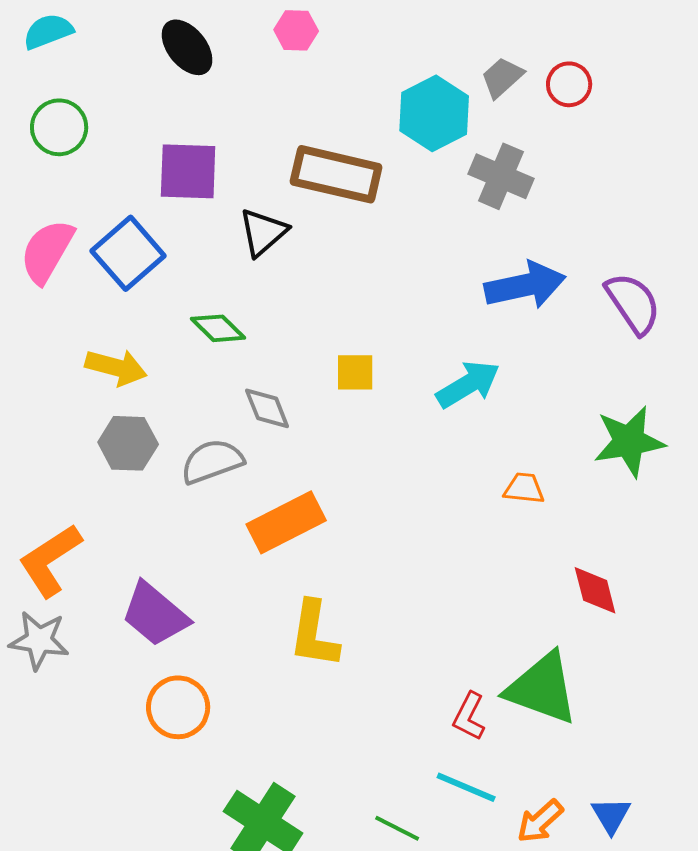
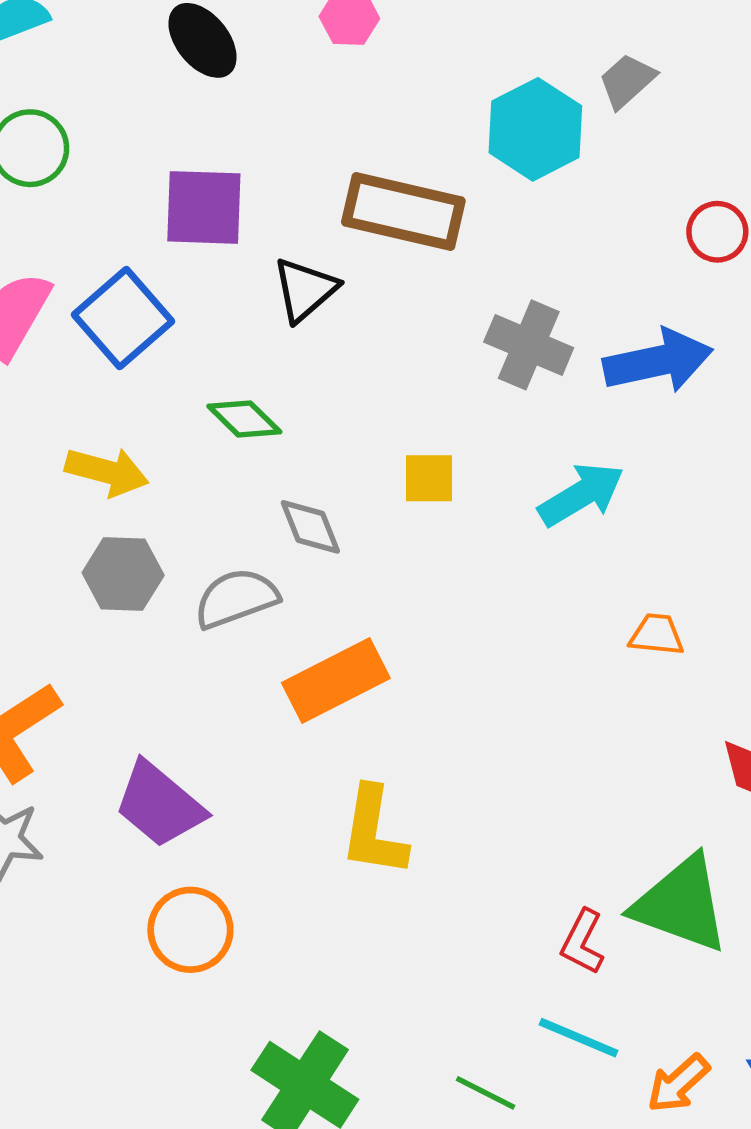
red circle: (569, 84) -> (717, 232), moved
gray cross: (501, 176) -> (529, 345), moved

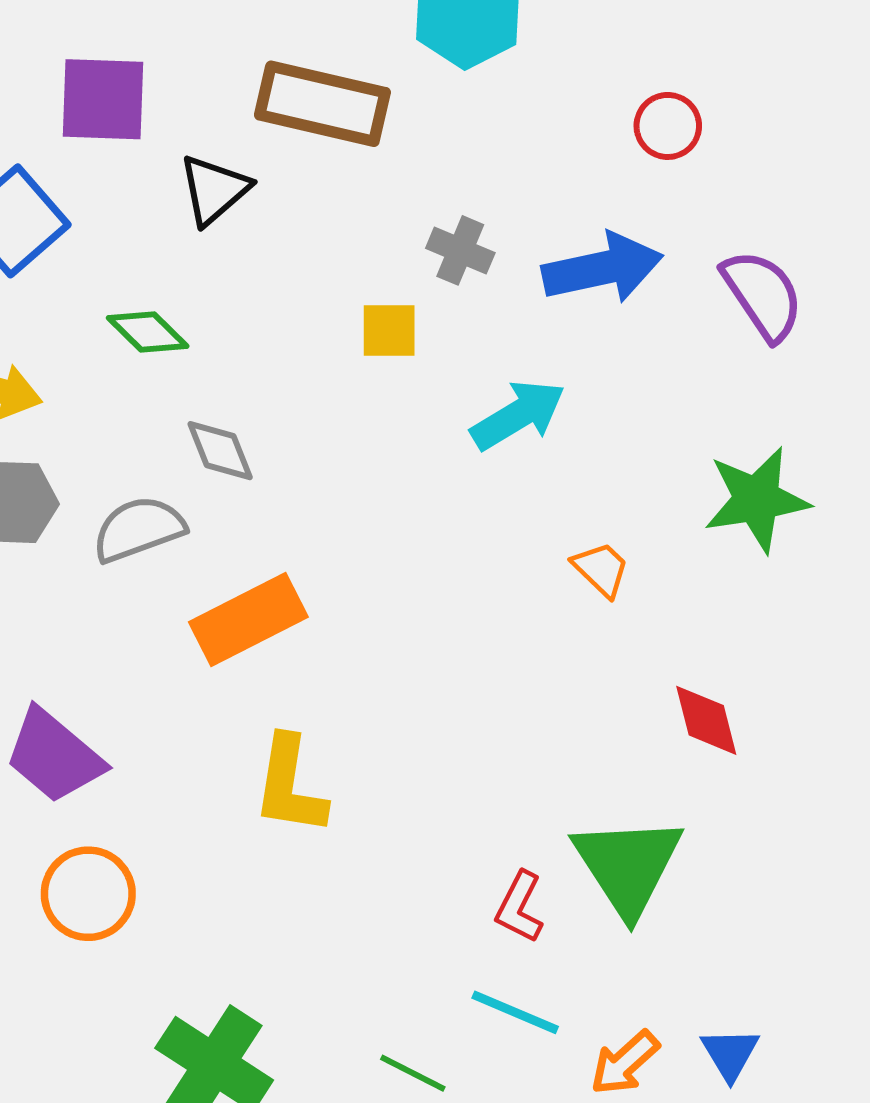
gray cross: (529, 345) -> (460, 250), size x0.7
yellow square: (429, 478) -> (389, 331), moved
orange trapezoid: (657, 635) -> (601, 569), turned 38
green triangle: (681, 904) -> (628, 866), turned 37

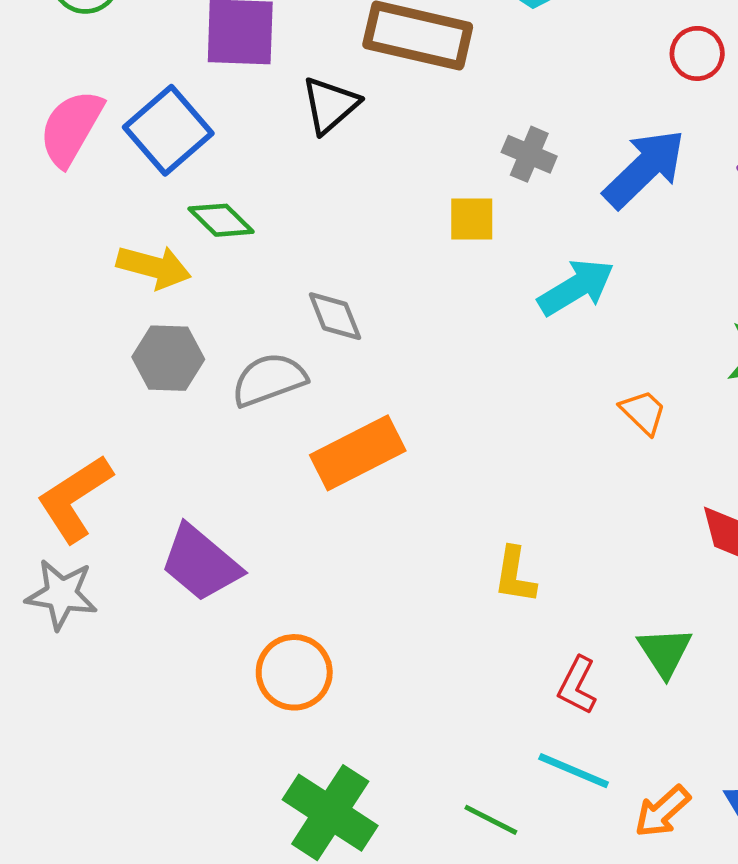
blue arrow: (603, 268) -> (644, 169), turned -32
green diamond: (148, 332) -> (221, 220), moved
yellow L-shape: (290, 786) -> (515, 575), moved, size x0.7
green triangle: (628, 866) -> (665, 652), size x0.6
orange circle: (88, 894) -> (294, 672), moved

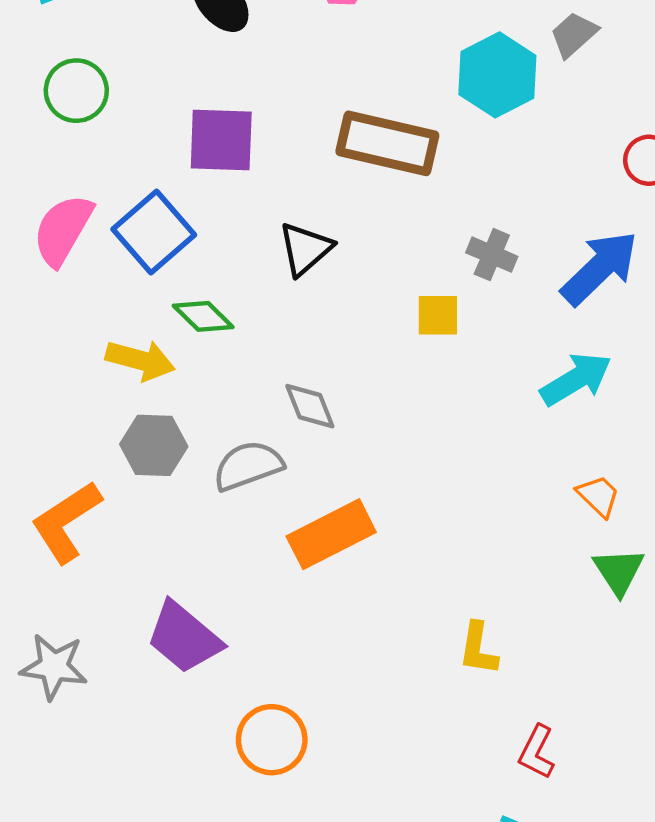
black triangle: (330, 105) -> (305, 249), moved
cyan arrow: (576, 287) -> (576, 379), moved
orange L-shape: (75, 498) -> (66, 522), moved
green triangle: (665, 652) -> (619, 571), moved

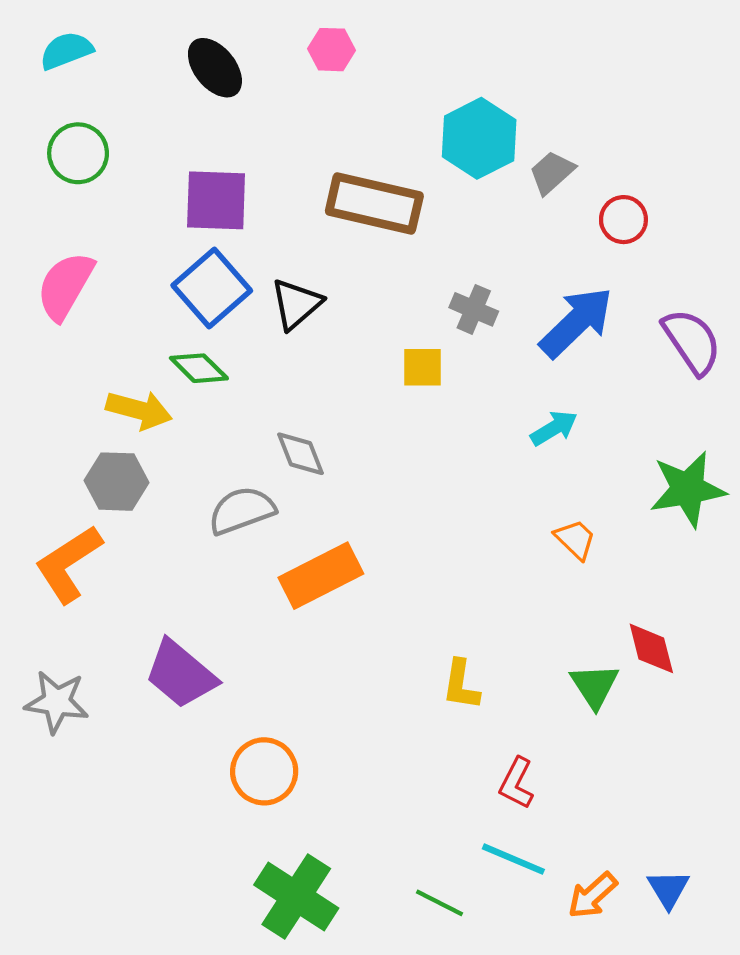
gray trapezoid: (574, 34) -> (552, 173), moved
blue square: (154, 232) -> (212, 288), moved
cyan arrow: (576, 379) -> (554, 428), size x0.7
gray hexagon: (154, 445) -> (117, 482), moved
green triangle: (619, 571) -> (595, 686), moved

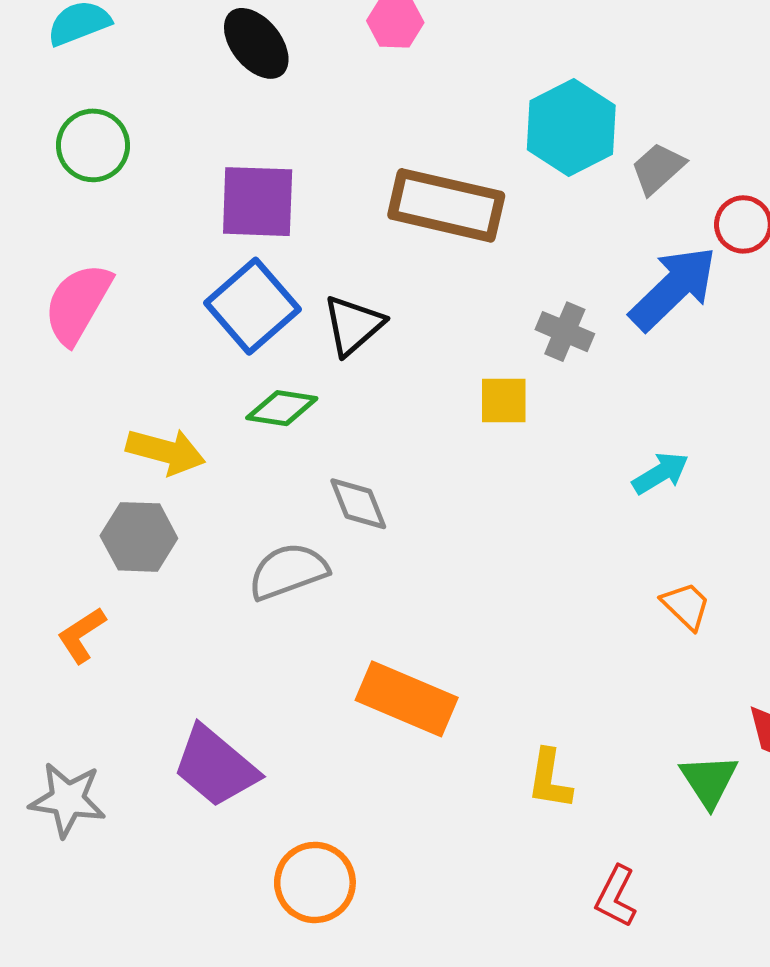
blue arrow: (576, 322) -> (673, 288), moved
green diamond: (199, 368) -> (282, 408), moved, turned -36
orange L-shape: (68, 564) -> (82, 635), size x0.6
orange rectangle: (321, 576) -> (407, 699), moved, turned 50

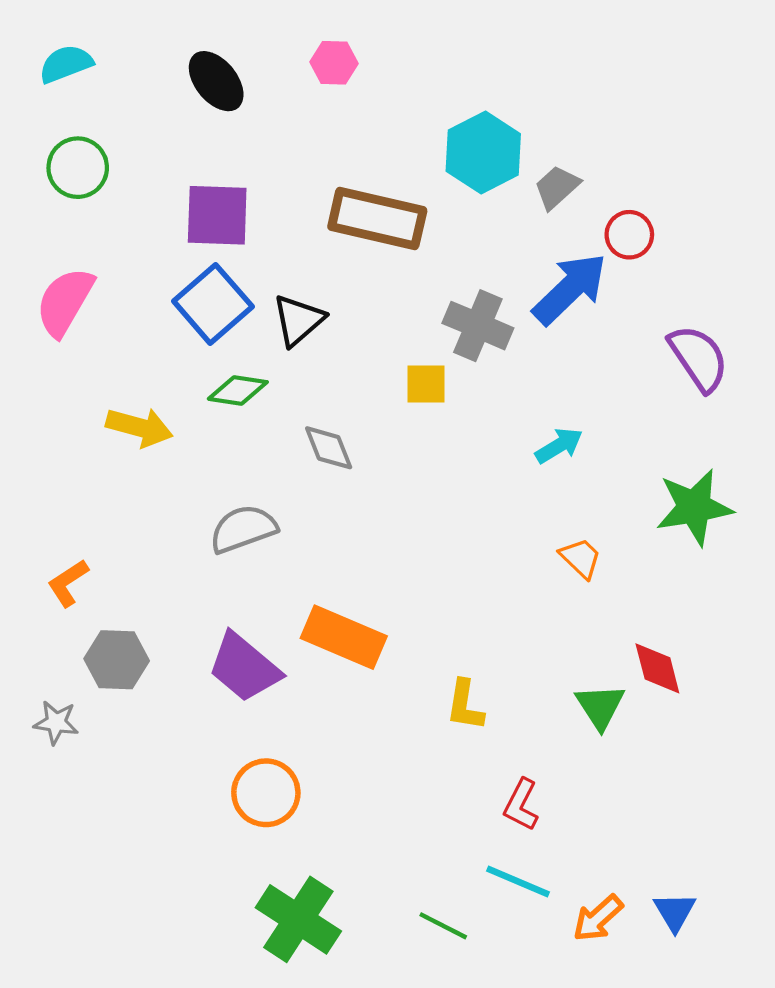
gray cross: (565, 332) -> (478, 326), size x1.4
gray diamond: (358, 504) -> (329, 448), moved
gray hexagon: (139, 537) -> (117, 660), moved
purple trapezoid: (215, 766) -> (244, 667), moved
gray star: (68, 800) -> (56, 723), size x0.7

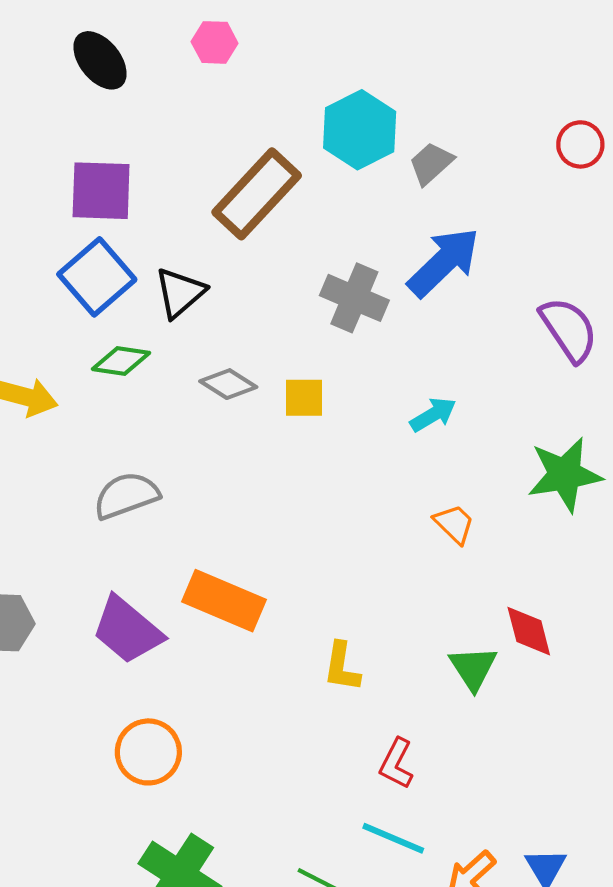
brown rectangle: (377, 218) -> (257, 194), turned -60
red circle: (629, 235) -> (580, 144), moved
yellow square: (426, 384) -> (304, 398), moved
gray diamond: (329, 448) -> (228, 384), moved, turned -36

